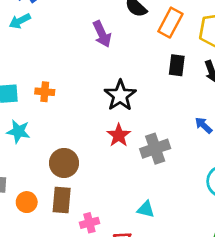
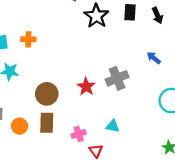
black star: (120, 95) -> (96, 16), moved
red star: (119, 135) -> (86, 87), moved
pink cross: (89, 223) -> (79, 134), moved

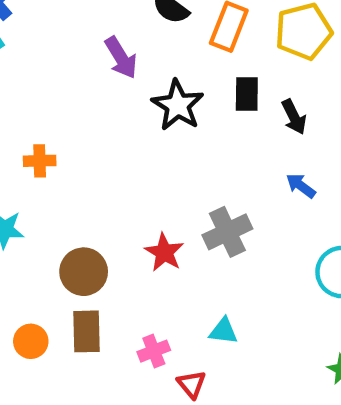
black arrow: (157, 15) -> (294, 117), moved

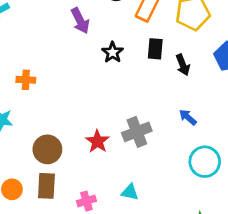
black star: (178, 105) -> (113, 52), size x0.7
blue arrow: (301, 186) -> (188, 117), moved

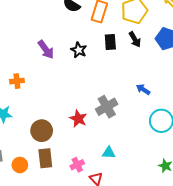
purple arrow: (80, 21) -> (46, 50), moved
black arrow: (183, 65) -> (135, 39), moved

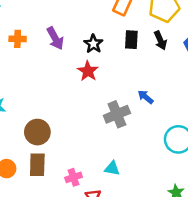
orange cross: (17, 81) -> (18, 39), moved
blue arrow: (143, 89) -> (146, 97), moved
red star: (78, 119) -> (88, 71), moved

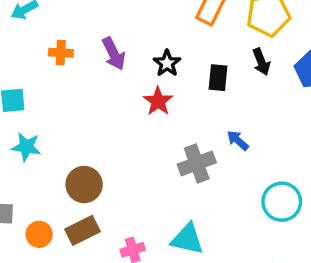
black rectangle: (131, 40) -> (218, 78), moved
brown rectangle: (37, 165) -> (82, 230), turned 60
cyan triangle: (112, 168) -> (187, 239), size x1.5

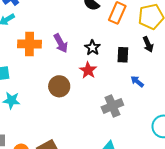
orange cross: (61, 53) -> (29, 44), size x1.6
blue arrow: (238, 140) -> (137, 81), moved
brown circle: (84, 184) -> (59, 86), moved

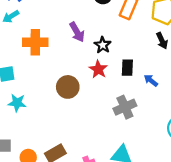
purple arrow: (61, 43) -> (77, 32), moved
black rectangle: (123, 55) -> (127, 68), moved

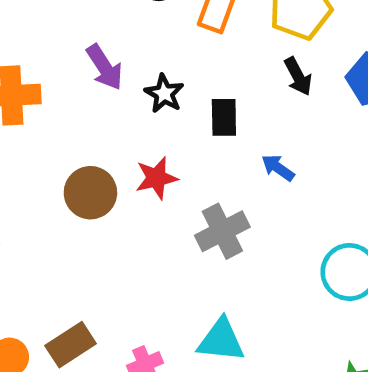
black rectangle: (127, 68) -> (224, 117), moved
red star: (98, 69) -> (156, 178), moved, turned 30

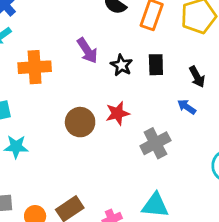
black arrow: (298, 76) -> (197, 77), moved
black rectangle: (224, 117) -> (156, 65), moved

